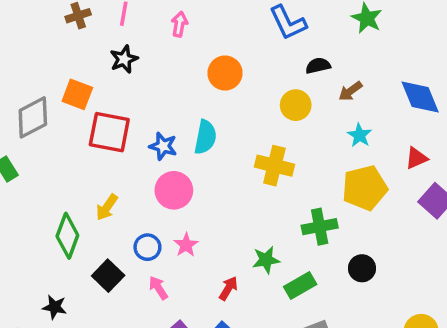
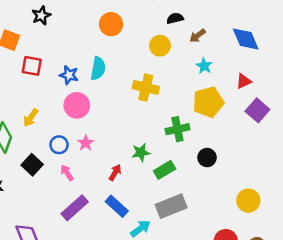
red square: (109, 132) -> (32, 66), size x0.7

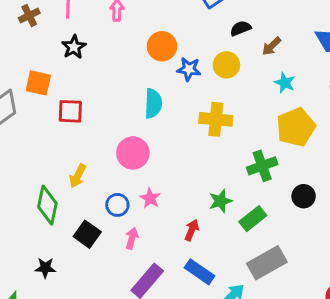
blue star: (69, 75) -> (189, 69), moved
pink arrow: (67, 173) -> (132, 238), turned 56

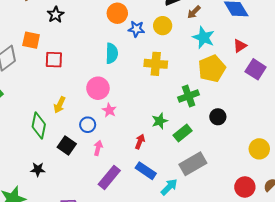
cyan star: (285, 83) -> (204, 38), size x1.5
pink star: (150, 198) -> (109, 110), moved

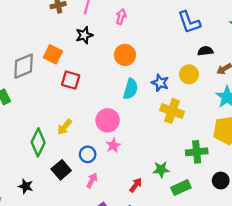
orange circle: (117, 13) -> (125, 55), moved
blue star: (136, 29) -> (160, 83), moved

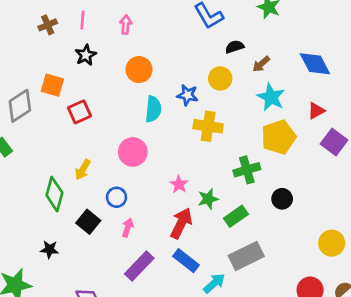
red square: (71, 80) -> (79, 112), turned -30
pink star: (113, 145) -> (179, 184), moved
red arrow: (136, 185) -> (181, 223), size x1.6

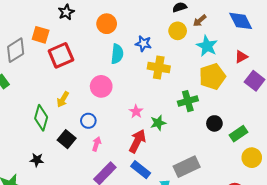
yellow circle: (220, 78) -> (178, 31), moved
red square: (79, 112) -> (61, 55), size x1.4
green rectangle: (236, 216) -> (238, 134), moved

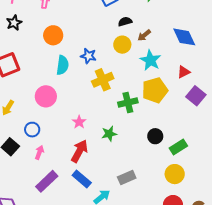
yellow cross: (159, 67) -> (103, 80), turned -35
green cross: (188, 101) -> (128, 103), moved
green star: (158, 123) -> (109, 134), moved
yellow circle: (252, 158) -> (175, 174), moved
gray rectangle: (187, 167) -> (127, 178), size x0.7

